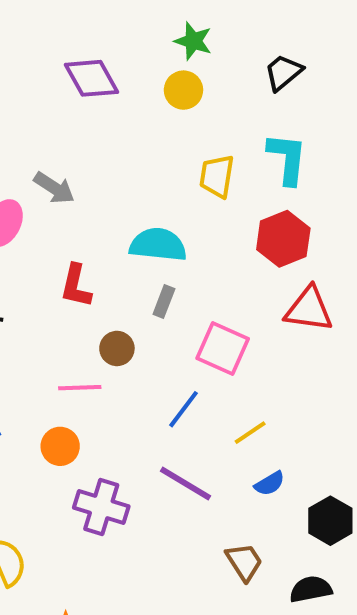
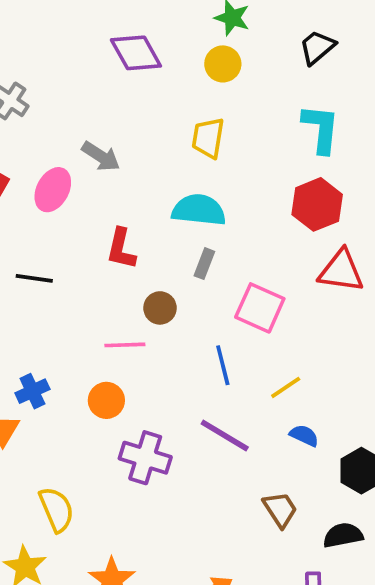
yellow trapezoid: (217, 176) -> (208, 138), moved
blue line: (183, 409) -> (223, 365), turned -51
blue semicircle: (270, 484) -> (304, 435), turned -124

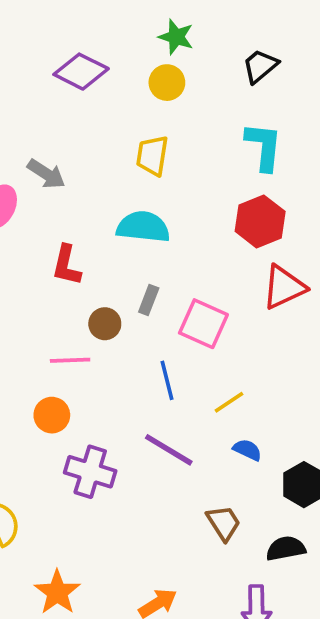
purple diamond: (136, 53) -> (81, 72), turned -34
gray rectangle: (204, 264) -> (149, 300), moved
red triangle: (341, 271) -> (284, 287), turned -33

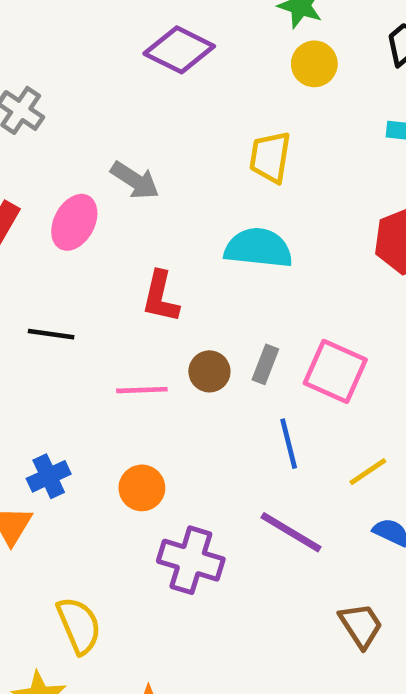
yellow circle: (167, 83) -> (314, 64), moved
gray rectangle: (149, 300) -> (265, 364), moved
pink line: (70, 360) -> (142, 390), moved

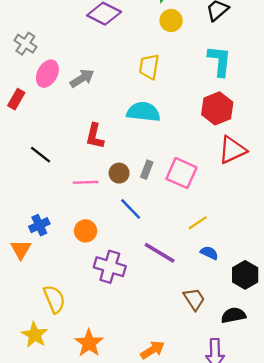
gray arrow: (135, 180) -> (82, 78), turned -65
pink ellipse: (74, 222) -> (47, 74), moved
black line: (51, 334) -> (40, 155), turned 30
blue line: (289, 444) -> (131, 209), moved, turned -30

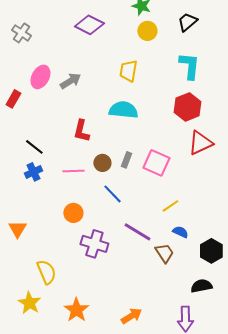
gray cross: (25, 44) -> (21, 33), moved
blue cross: (39, 225) -> (33, 172), moved
brown trapezoid: (194, 299) -> (164, 253), moved

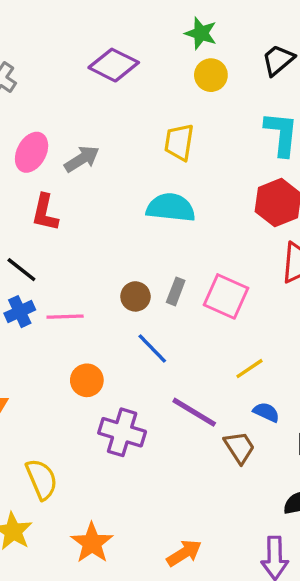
red L-shape: (81, 131) -> (45, 213), moved
pink line: (73, 171) -> (65, 317), moved

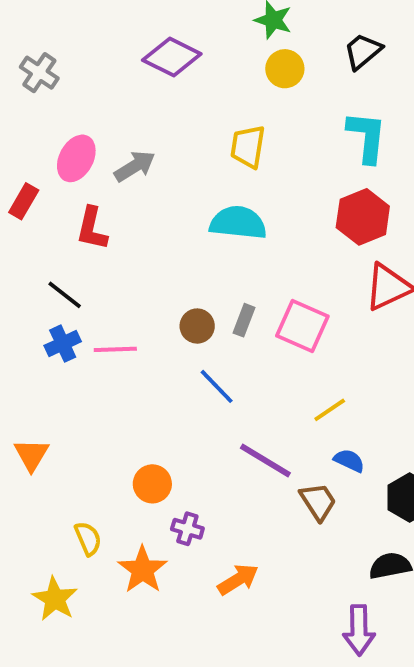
orange circle: (87, 380) -> (152, 484), moved
purple cross: (122, 432) -> (187, 529), moved, size x0.6
yellow semicircle: (42, 479) -> (88, 538), size x0.7
orange star: (92, 543) -> (143, 570), moved
orange arrow: (184, 553) -> (238, 579), moved

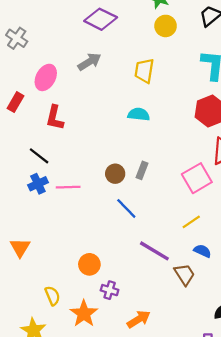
gray cross: (39, 73) -> (17, 38), moved
gray arrow: (135, 166) -> (89, 62), moved
cyan semicircle: (238, 223) -> (139, 114), size x0.7
pink square: (302, 326) -> (197, 178), moved, turned 36

